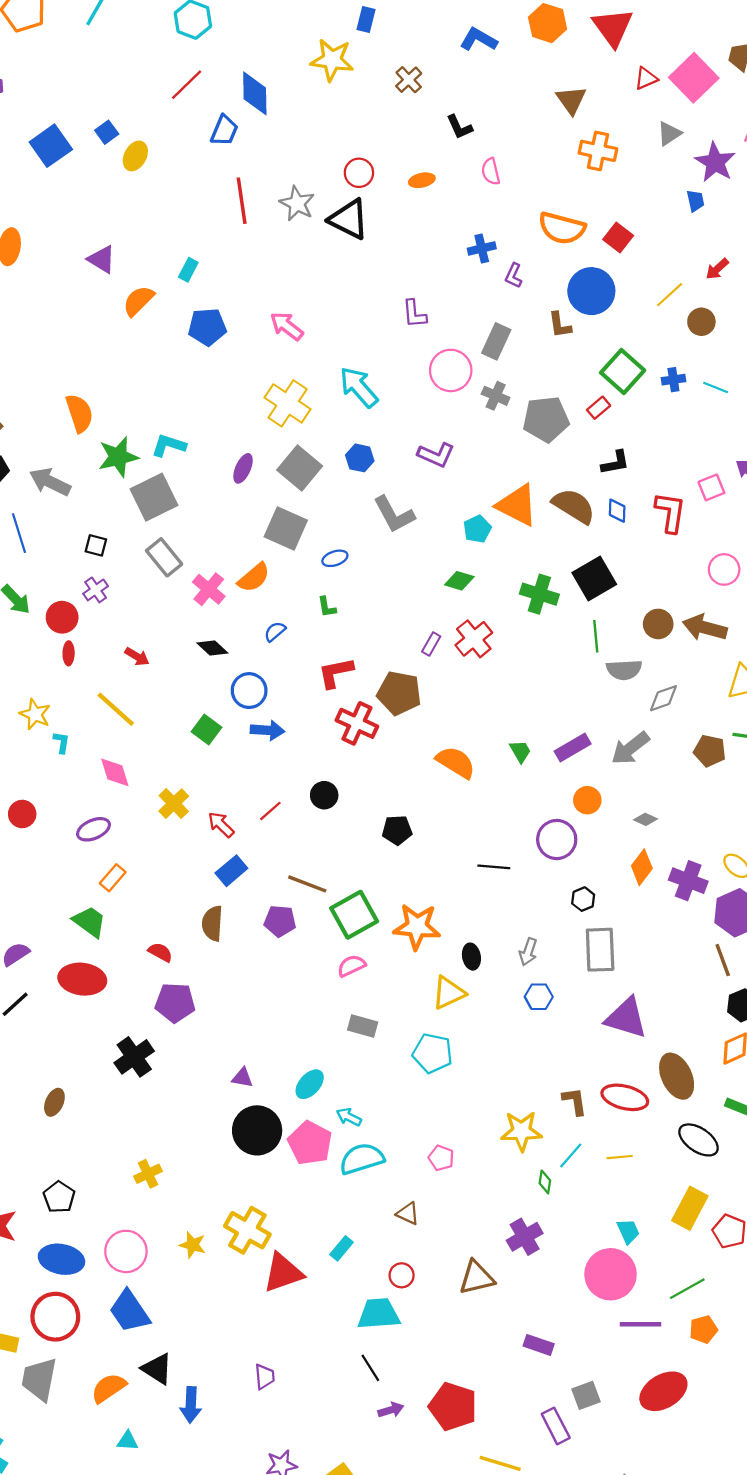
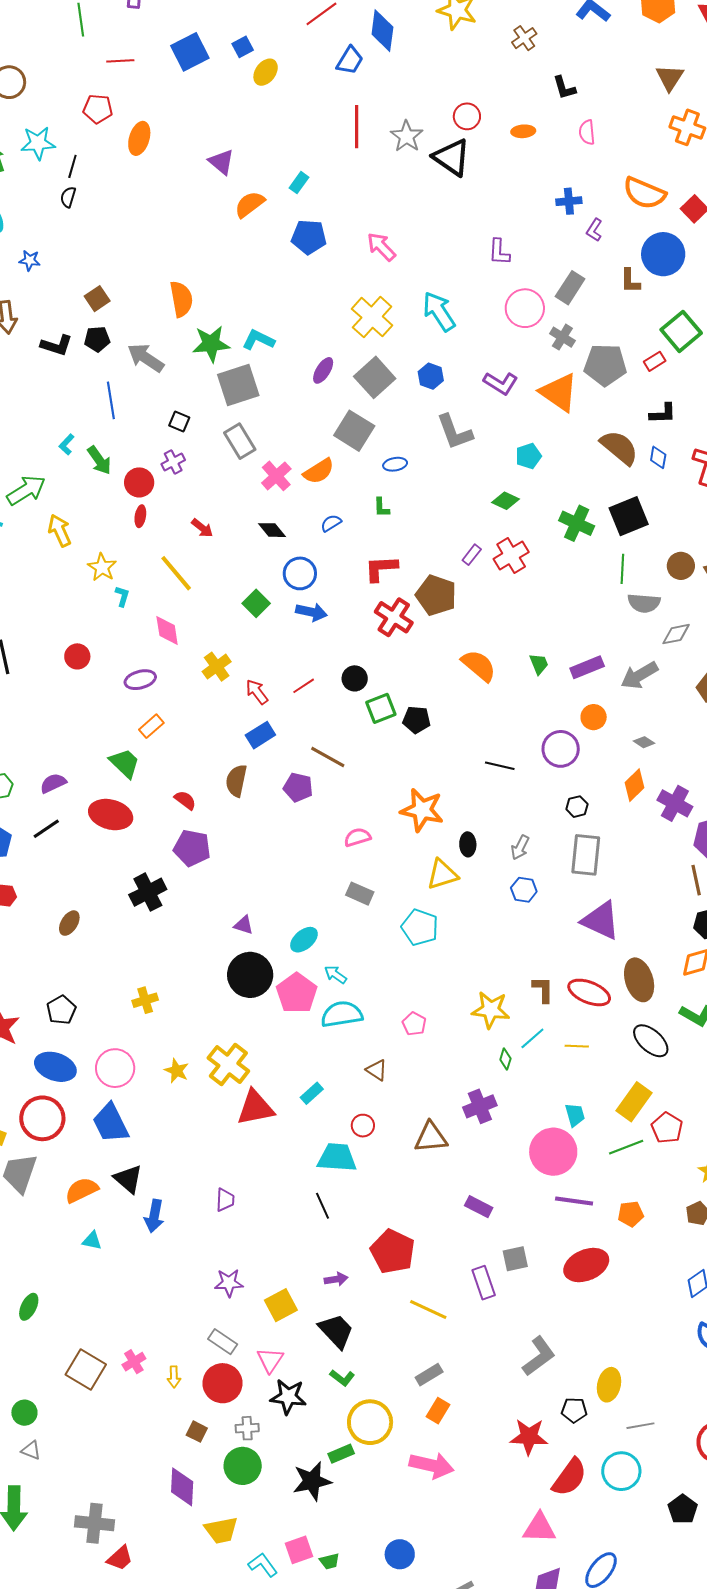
orange triangle: (517, 505) -> (559, 392), moved
green square: (354, 915) -> (381, 708), moved, size x0.7
green line: (687, 1289) -> (626, 1147), moved
purple arrow: (391, 1410) -> (336, 1279), moved

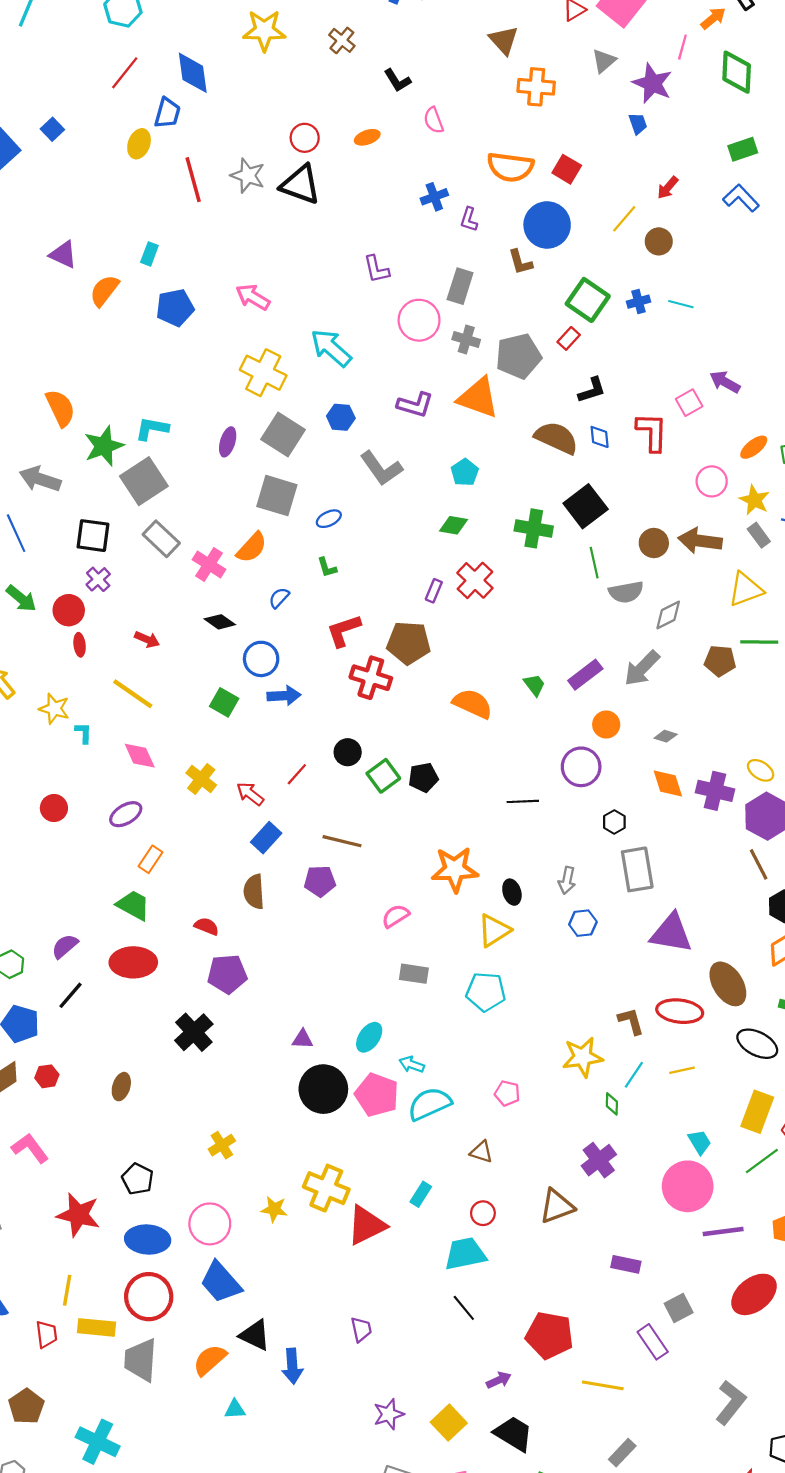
yellow ellipse: (266, 72) -> (139, 144), moved
black square: (179, 421) -> (93, 536), size x1.6
orange diamond: (634, 785) -> (668, 783), turned -48

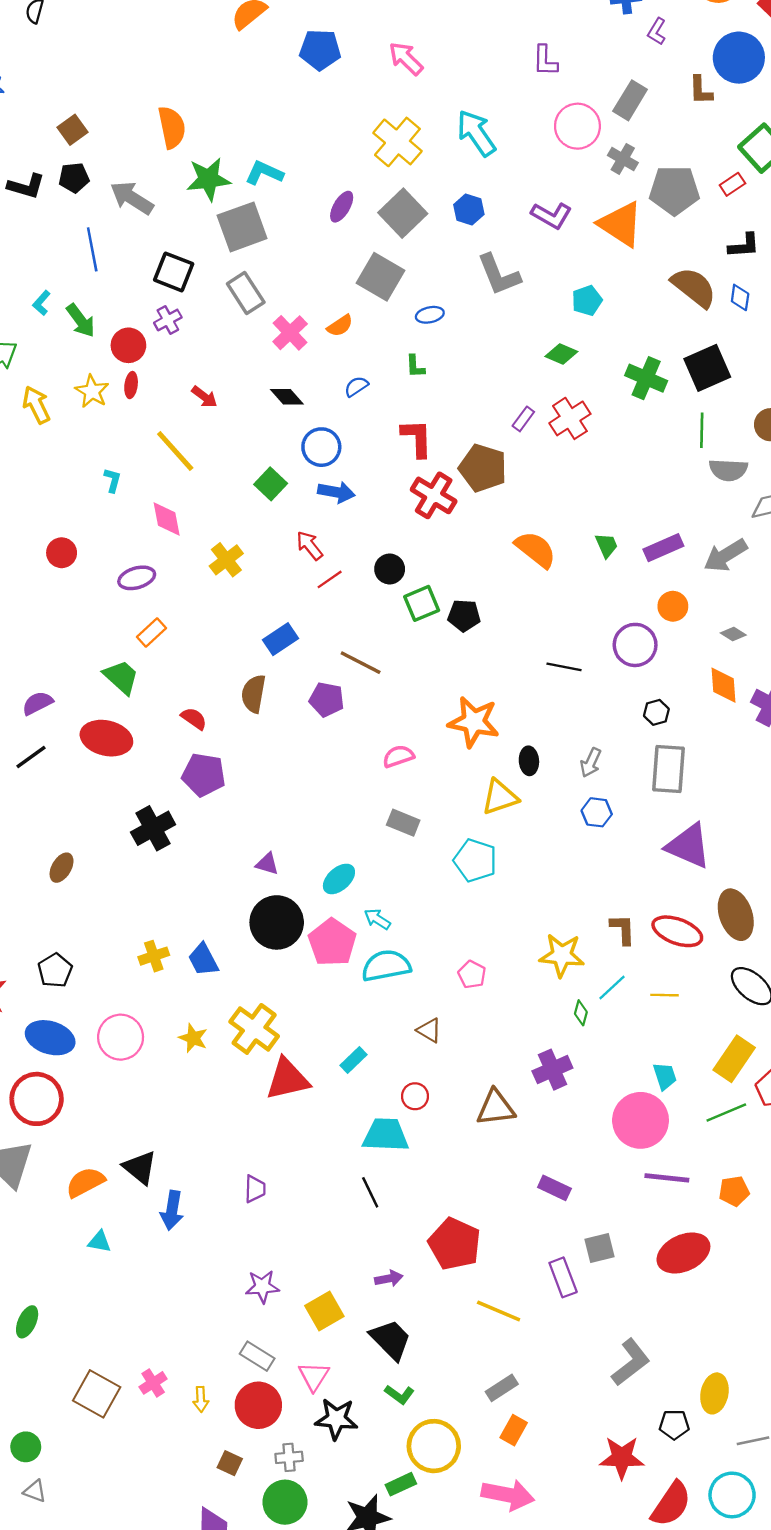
orange semicircle: (252, 548) -> (340, 326), size x0.7
red L-shape: (344, 631) -> (417, 438), turned 93
yellow star: (54, 709) -> (92, 391), moved
red arrow: (250, 794) -> (309, 546), moved
blue trapezoid: (221, 1282) -> (203, 960), moved, size x0.7

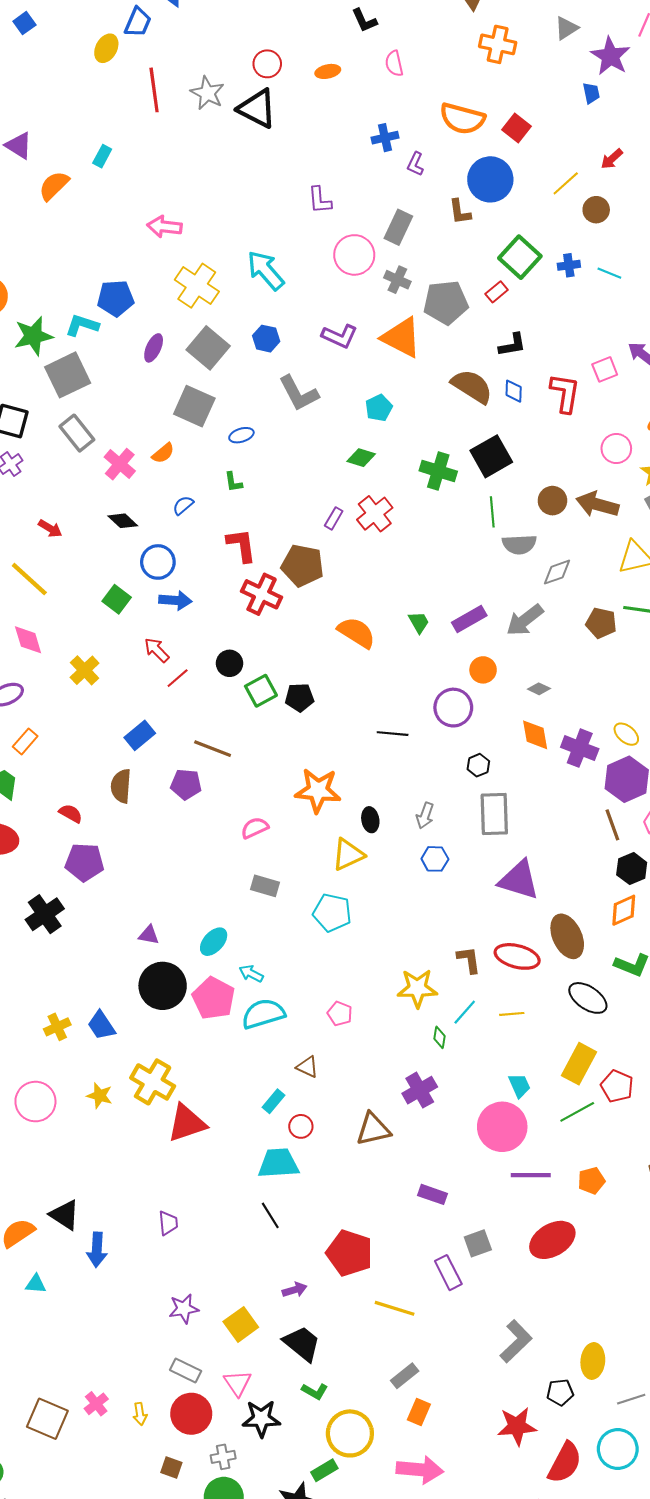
blue pentagon: (320, 50) -> (116, 298), moved
pink arrow: (406, 58) -> (164, 227), moved, turned -32
cyan rectangle: (353, 1060) -> (274, 1101), moved

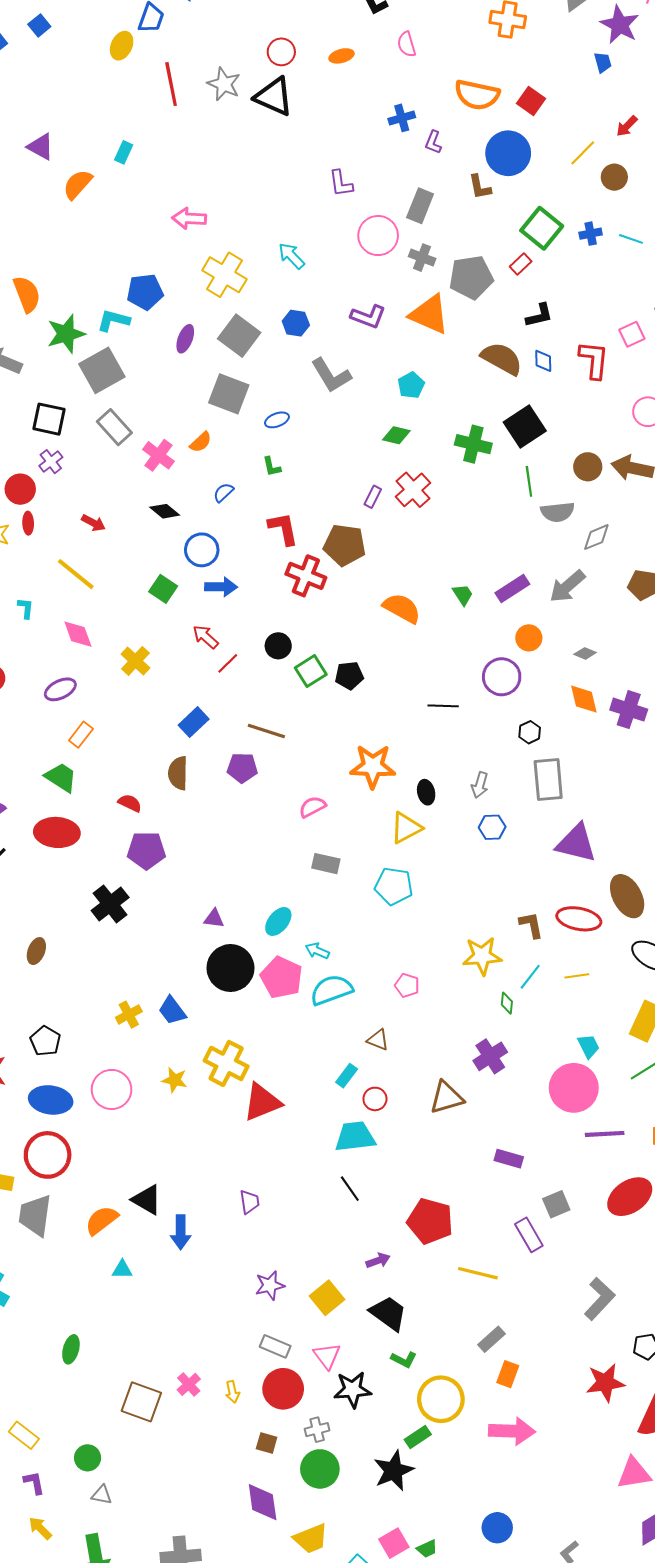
cyan arrow: (266, 270) -> (291, 256), size x0.7

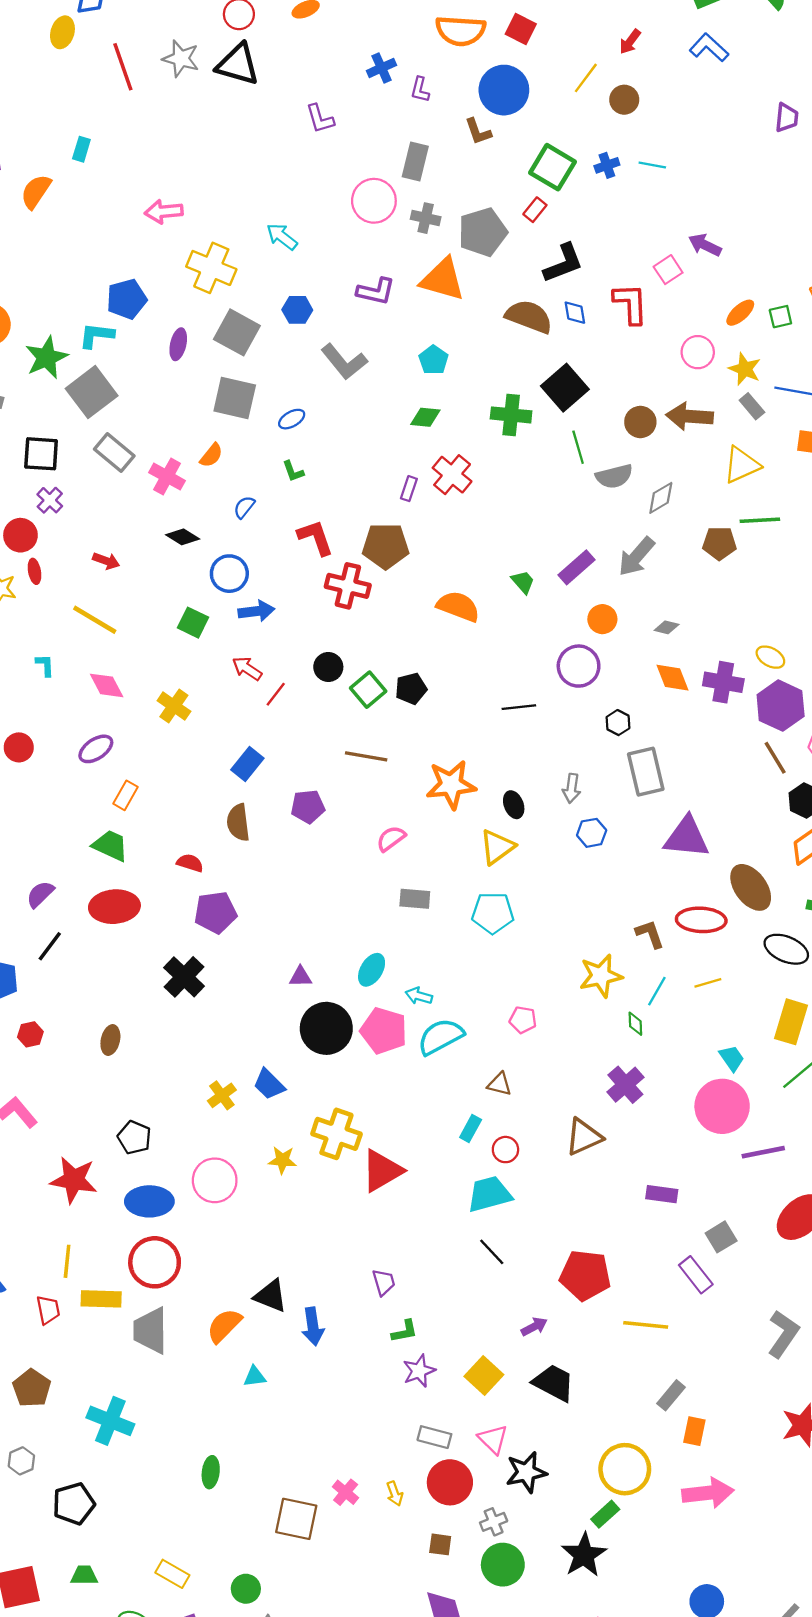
purple L-shape: (341, 183) -> (320, 119), moved
black L-shape: (539, 315) -> (563, 263), size x1.4
brown line: (266, 731) -> (366, 756), moved
green L-shape: (404, 1360) -> (404, 1331), moved, turned -30

